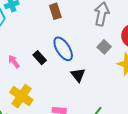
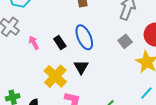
black triangle: (78, 75) -> (81, 67), moved
yellow cross: (21, 96) -> (55, 76), moved

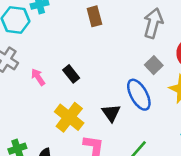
blue ellipse: (84, 37) -> (139, 95), moved
black triangle: (81, 67) -> (111, 113), moved

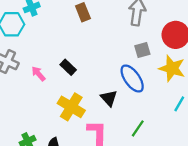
gray square: (154, 65) -> (142, 50), turned 35

